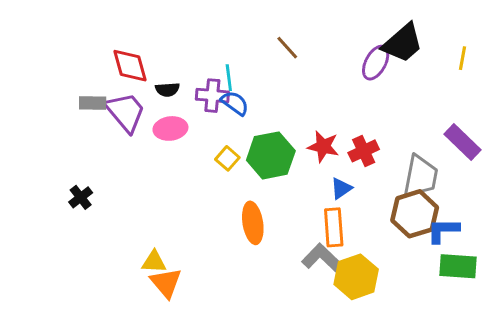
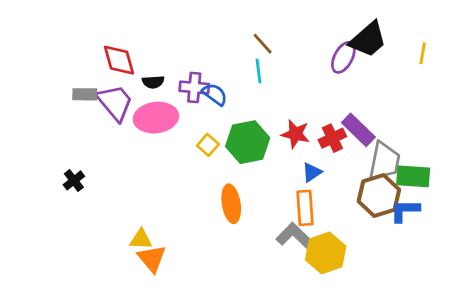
cyan line: (229, 78) -> (259, 71), moved
pink ellipse: (170, 128) -> (156, 118), size x1.4
purple rectangle: (463, 142) -> (358, 130), moved
green rectangle: (458, 266) -> (413, 176), moved

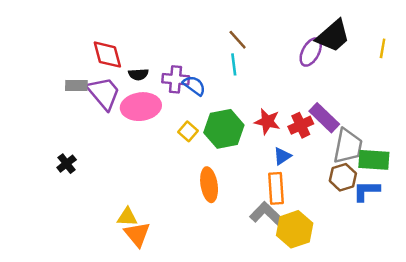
brown hexagon: (379, 196) -> (343, 177), size x0.7

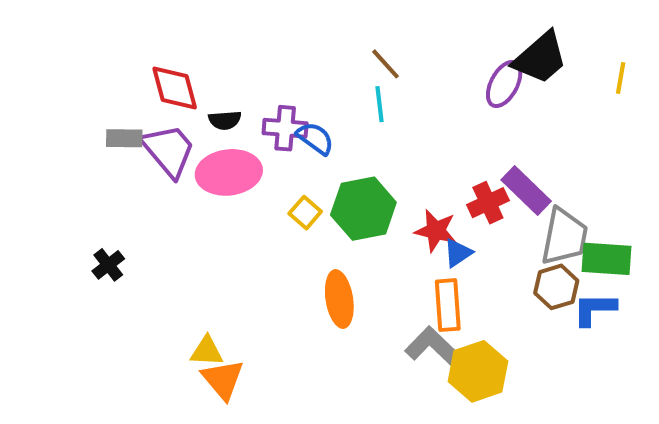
red star: (267, 121) -> (436, 231), moved

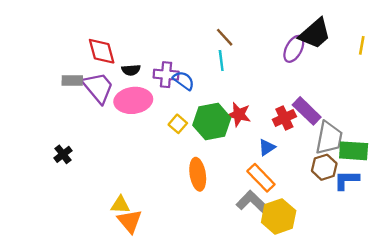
red star: (436, 231) -> (239, 114), moved
orange rectangle: (448, 305) -> (261, 178), turned -40

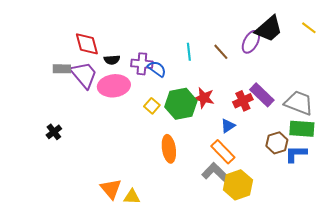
brown line: (225, 37) -> (221, 52), moved
yellow line: (362, 45) -> (309, 28), moved, turned -63
gray trapezoid: (329, 138) -> (299, 103), moved, turned -80
yellow triangle: (120, 205) -> (132, 197), moved

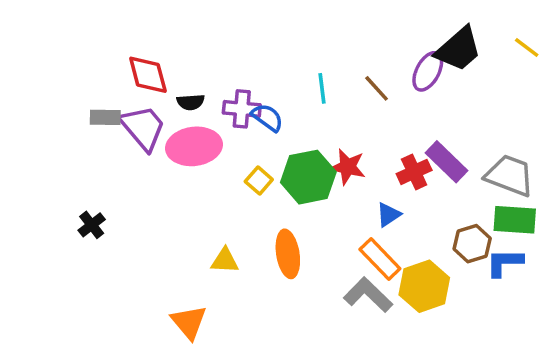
yellow hexagon: (238, 185) -> (424, 286), moved
yellow triangle: (132, 197) -> (225, 261), moved

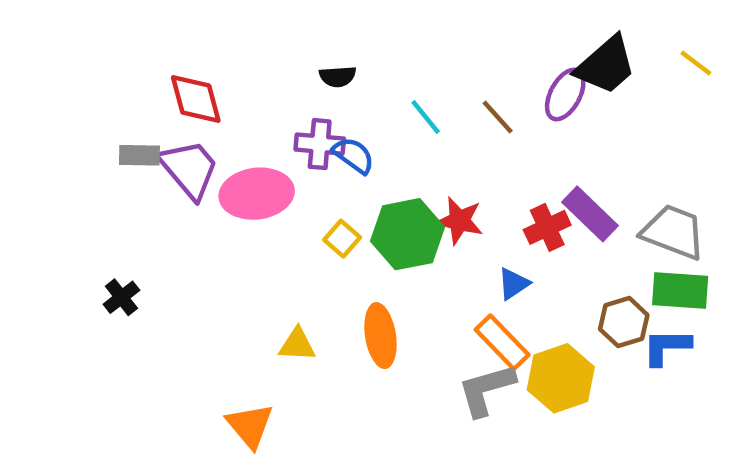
cyan line: (322, 88) -> (426, 117), turned -32
black semicircle: (191, 102) -> (338, 76), moved
gray L-shape: (368, 295) -> (486, 390), turned -60

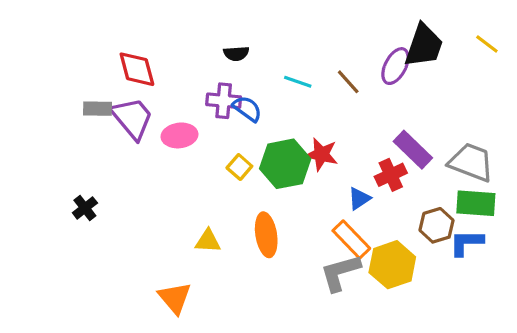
black trapezoid: (606, 65) -> (424, 46), turned -30
cyan line: (426, 117) -> (298, 82), turned -32
pink ellipse: (257, 194) -> (179, 135), size x0.7
red cross: (547, 227) -> (391, 175), moved

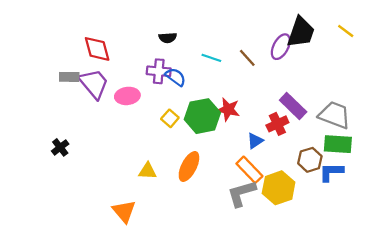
orange ellipse: (266, 235) -> (189, 166), turned 36

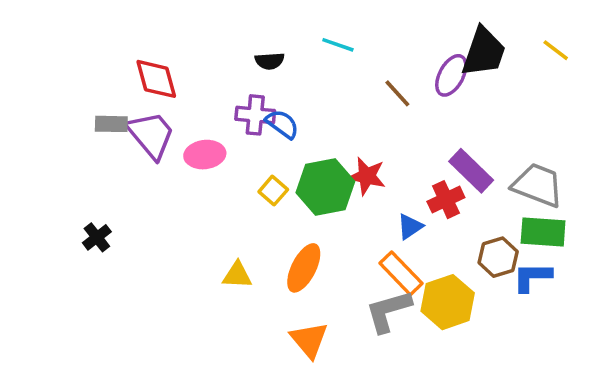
cyan line: (211, 58) -> (338, 45), moved
orange triangle: (124, 211) -> (309, 340), moved

